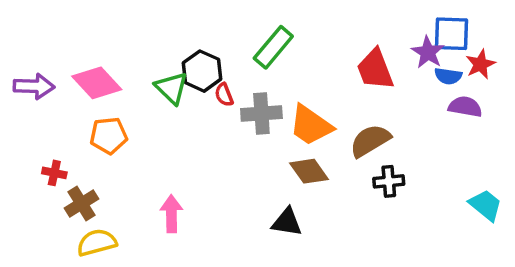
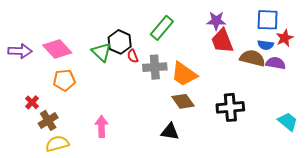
purple star: (428, 52) -> (216, 21), moved, turned -30
brown semicircle: (370, 141) -> (252, 58), moved, turned 45
red cross: (54, 173) -> (32, 102), turned 32
black cross: (389, 181) -> (230, 107), size x1.5

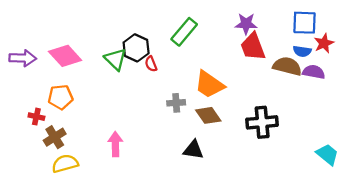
gray cross: (155, 67) -> (176, 103), moved, size x0.7
orange pentagon: (64, 80) -> (60, 97), moved
red cross: (32, 102) -> (36, 117), turned -32
cyan trapezoid: (288, 121) -> (327, 154), moved

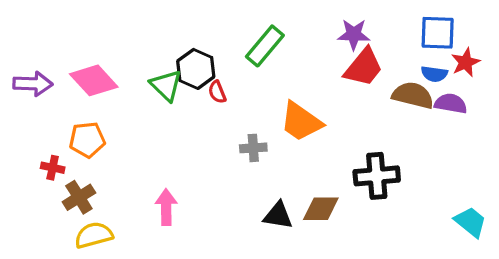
red trapezoid: (253, 47) -> (364, 67), turned -120
brown diamond: (208, 115) -> (321, 209), moved, turned -55

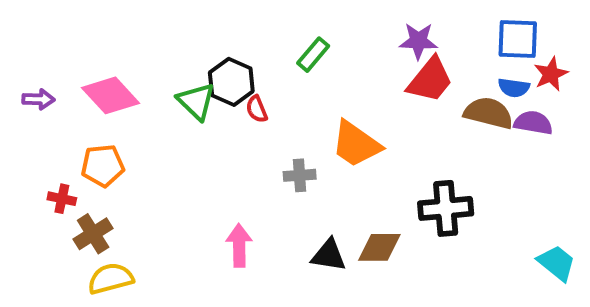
green rectangle: (265, 46) -> (313, 55), size x0.7
purple arrow: (33, 84) -> (38, 99), size x0.7
pink arrow: (166, 207) -> (239, 245), moved

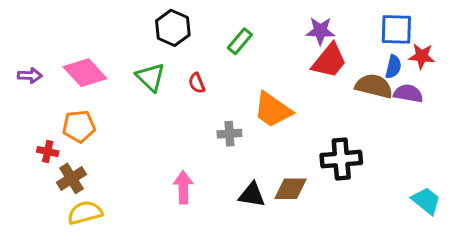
red star: (551, 74) -> (422, 56), turned 30
black hexagon: (231, 82) -> (173, 28), moved
blue semicircle: (514, 88) -> (393, 67), turned -85

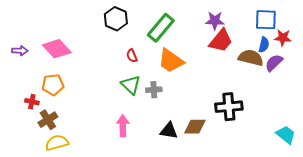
green rectangle: (240, 41) -> (161, 28), size x1.6
green triangle: (150, 77) -> (131, 85), moved
purple semicircle: (408, 93) -> (274, 63), turned -54
orange trapezoid: (273, 110) -> (171, 61), moved

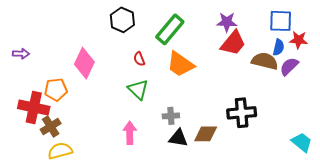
pink diamond: (57, 49) -> (84, 63), moved, turned 68
gray cross: (154, 90) -> (171, 116), moved
red cross: (32, 102) -> (34, 107), size x2.0

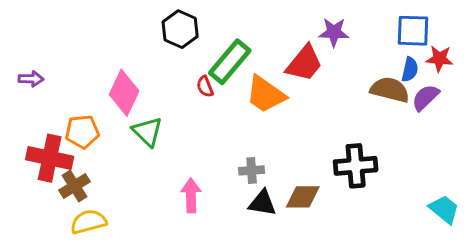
green rectangle: (170, 29) -> (230, 62), moved
red trapezoid: (233, 43) -> (304, 63), moved
green triangle: (138, 90) -> (147, 132), moved

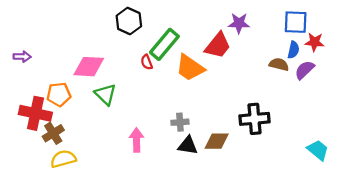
brown semicircle: (390, 90) -> (279, 64), size x0.7
pink diamond: (124, 93) -> (89, 67), turned 68

